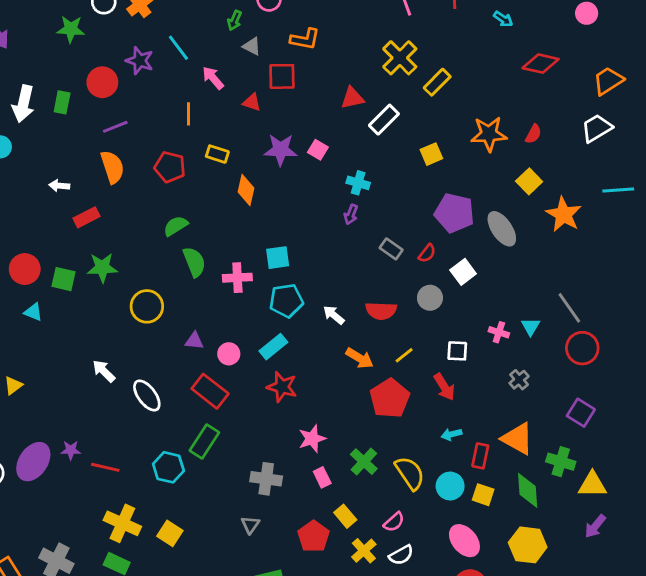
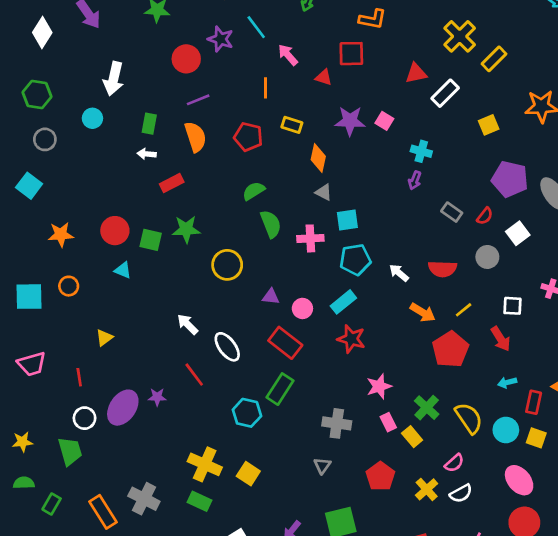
gray triangle: (252, 46) -> (324, 192), moved
green rectangle: (62, 102) -> (149, 124), moved
red line: (105, 467) -> (194, 375), moved, turned 40
yellow rectangle: (345, 516) -> (412, 437), moved

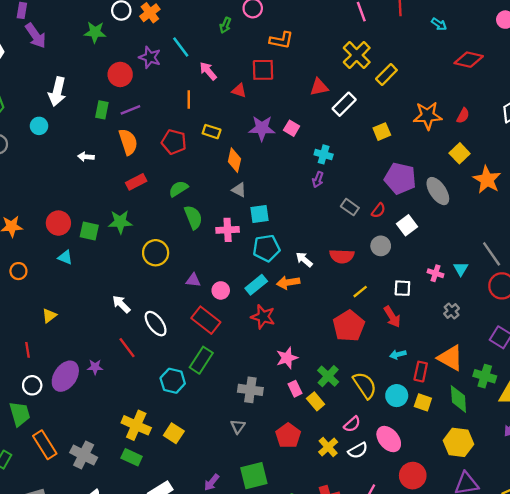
green rectangle: (149, 124) -> (102, 110), moved
red rectangle: (172, 183) -> (136, 182), moved
orange arrow: (423, 312) -> (288, 282), moved, turned 140
pink ellipse: (519, 480) -> (389, 439), moved
orange rectangle: (103, 512) -> (45, 445), moved

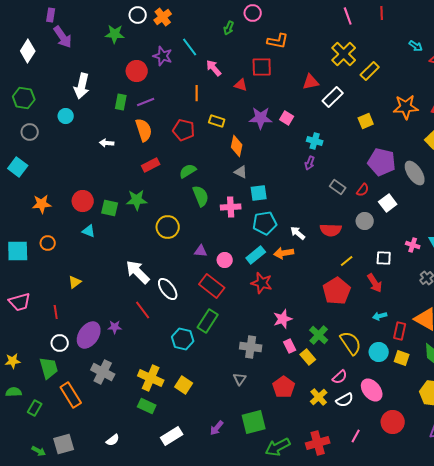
cyan arrow: (439, 24) -> (416, 46), moved
white arrow: (121, 304) -> (138, 272), size x1.5
gray cross: (84, 455) -> (103, 372), moved

